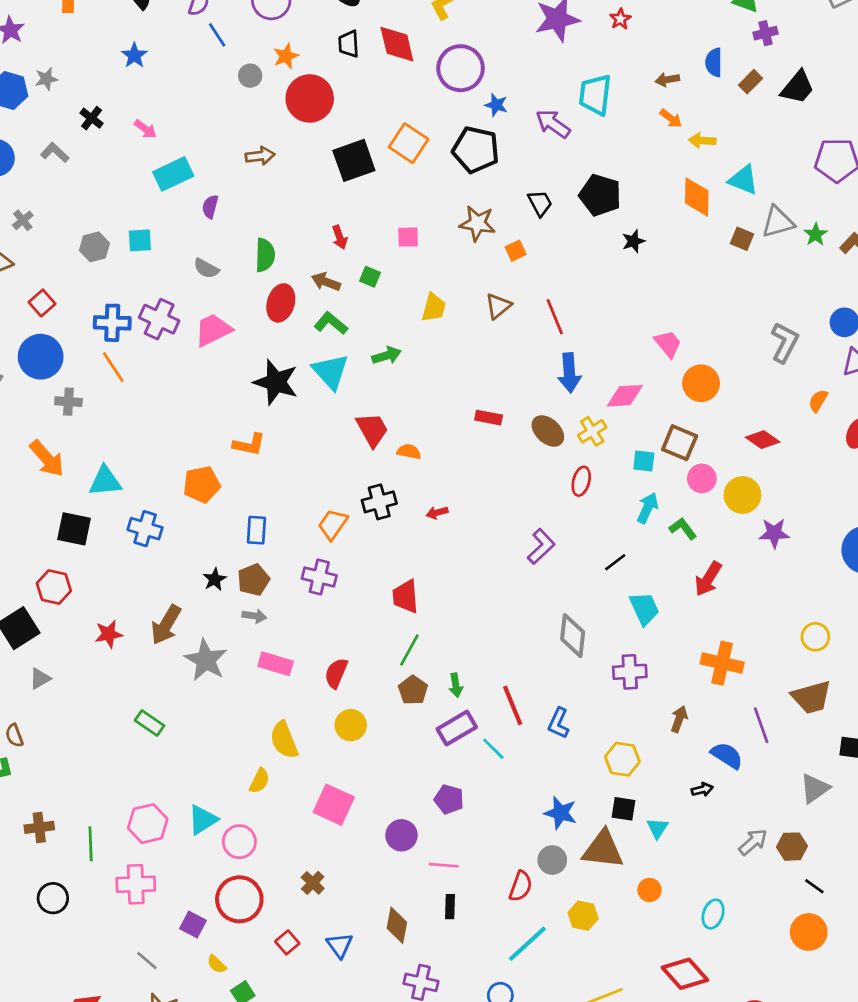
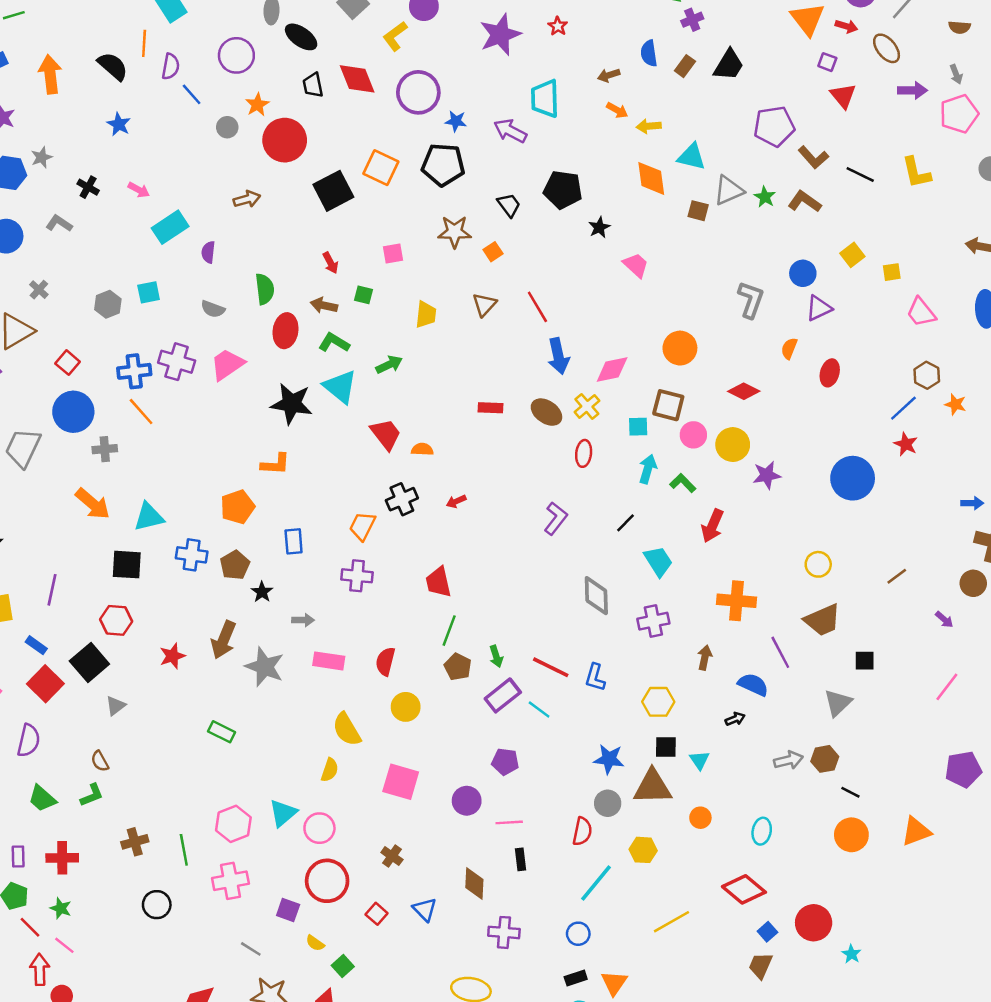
pink trapezoid: (668, 344) -> (636, 265), moved
brown pentagon: (254, 580) -> (235, 565), moved
red line: (513, 705) -> (551, 667), turned -33
gray arrow: (753, 842) -> (789, 760), turned 36

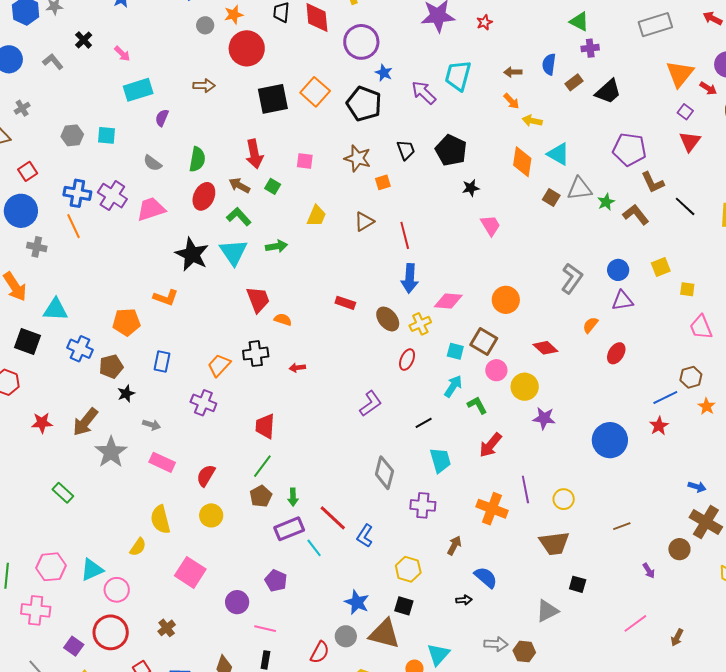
red arrow: (330, 263) -> (254, 154), size x1.6
purple line: (780, 652) -> (525, 489), moved
cyan triangle: (699, 760) -> (438, 654), moved, size x1.4

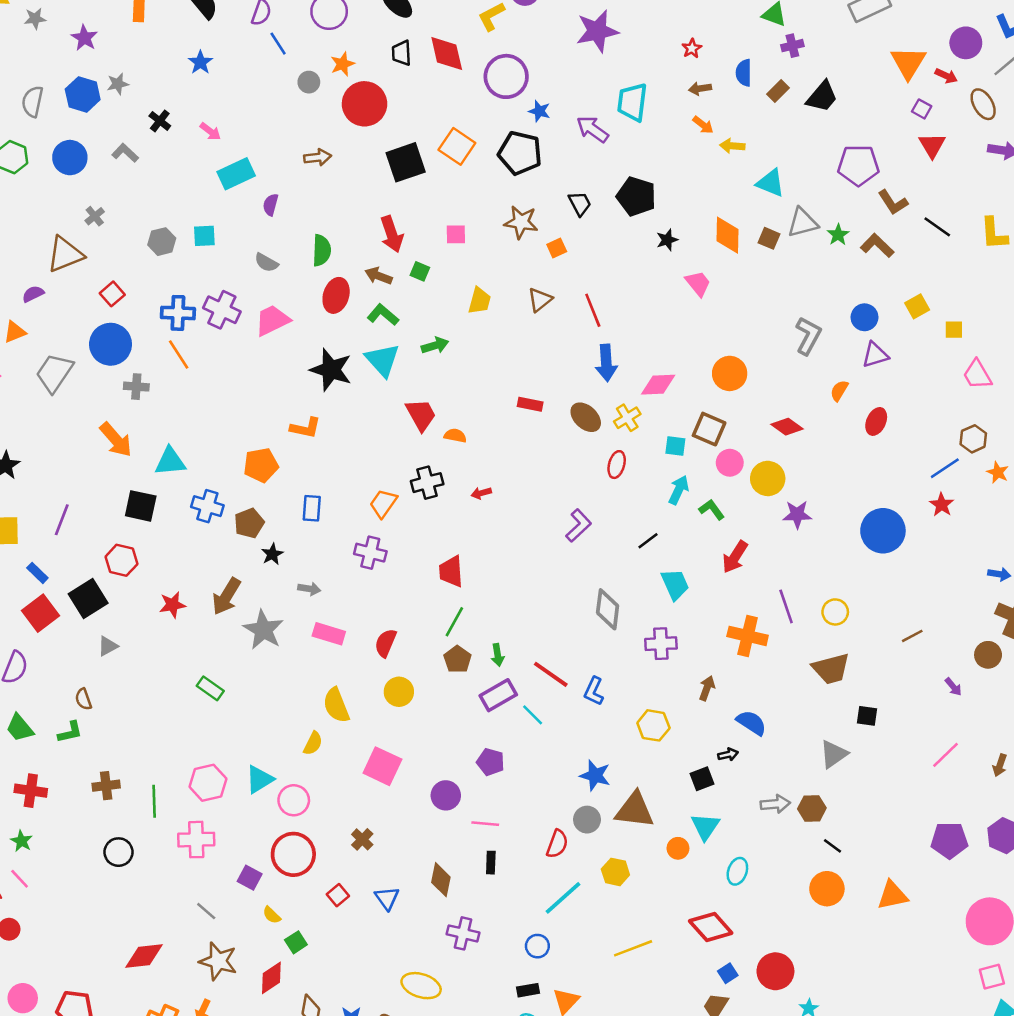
red star: (484, 22) -> (692, 48), moved
orange diamond: (522, 162) -> (727, 235), moved
black square: (404, 606) -> (702, 779), moved, turned -30

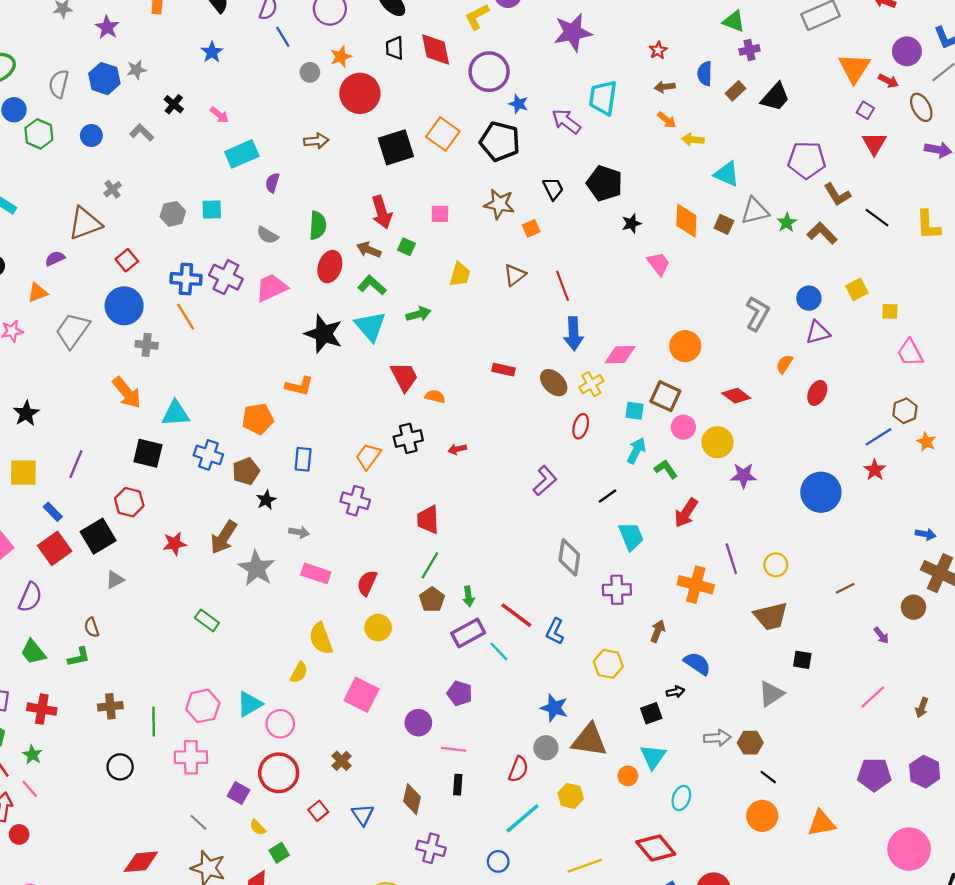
blue circle: (70, 158) -> (91, 136), size x0.7

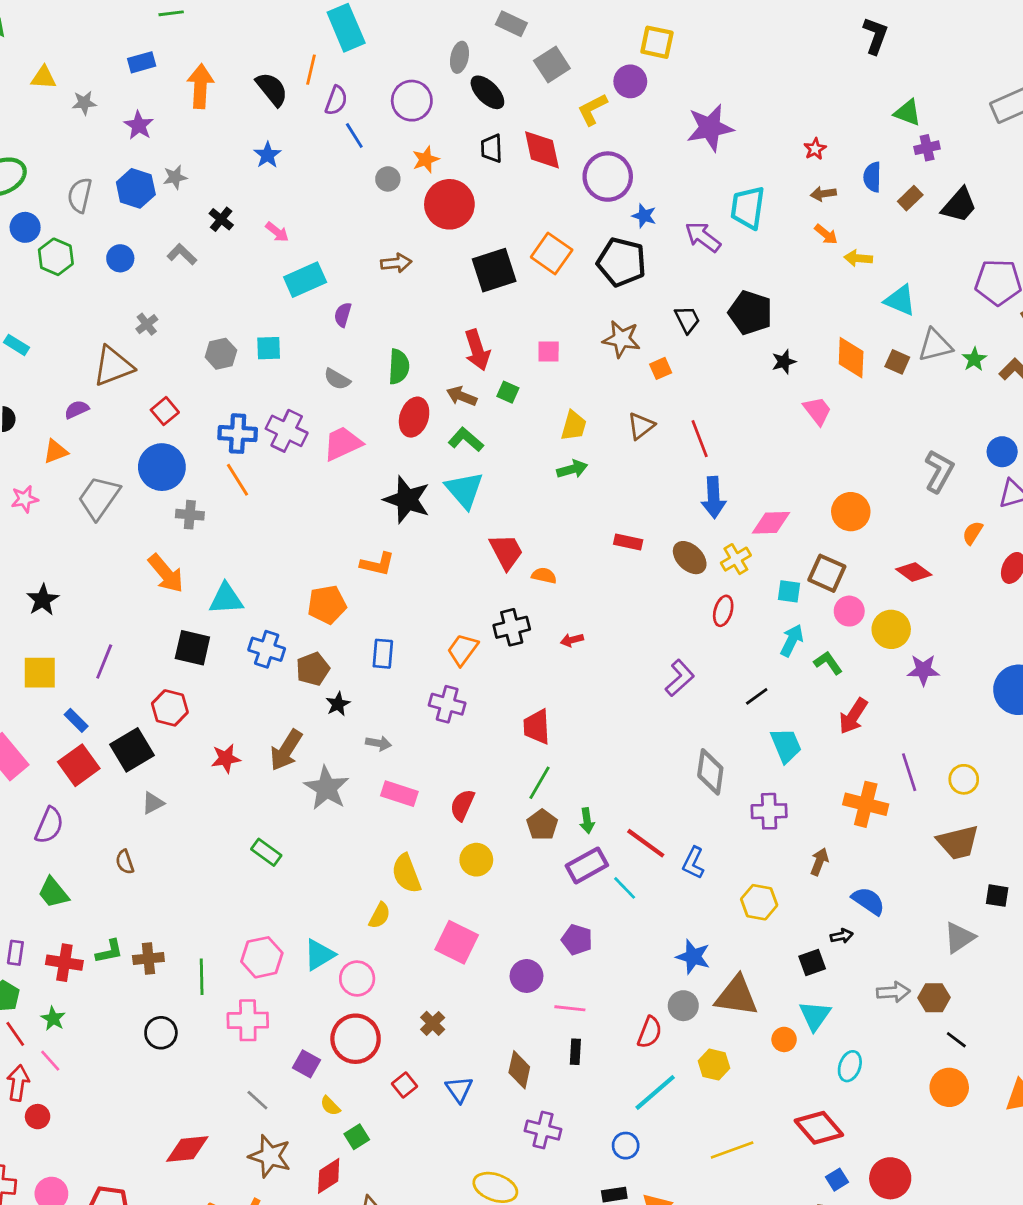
green arrow: (418, 314) -> (572, 469), moved
green L-shape: (79, 657) -> (109, 951), moved

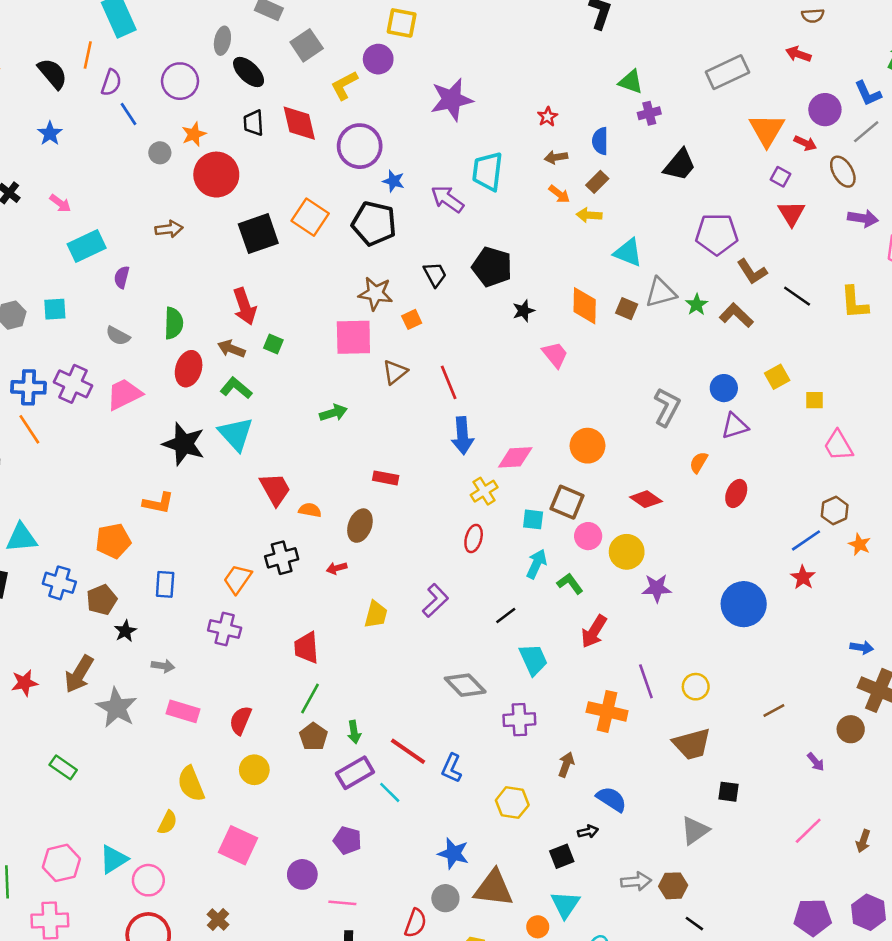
brown rectangle: (910, 198) -> (597, 182), moved
pink square: (549, 351) -> (353, 337), moved, size x1.8
yellow trapezoid: (574, 426) -> (376, 614), moved
brown ellipse: (690, 558) -> (360, 526), moved, turned 68
gray diamond: (710, 772) -> (465, 685), turned -51

